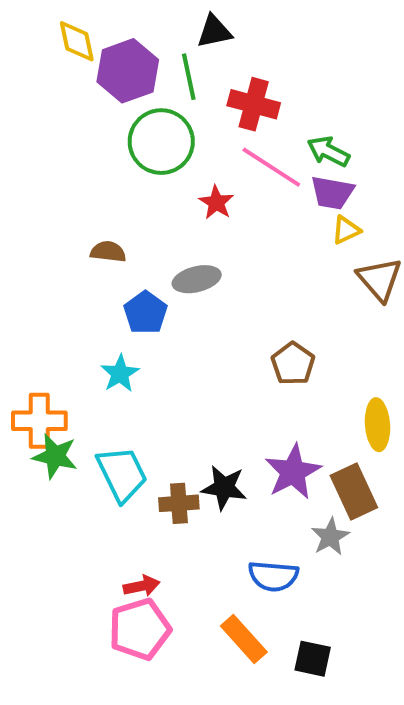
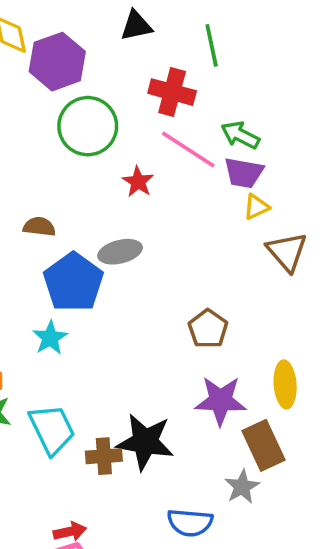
green line: (189, 77) -> (212, 45), moved
blue pentagon: (145, 313) -> (73, 282), size x1.5
purple star: (293, 472) -> (220, 401), moved, turned 30
black star: (224, 488) -> (145, 442), size x1.4

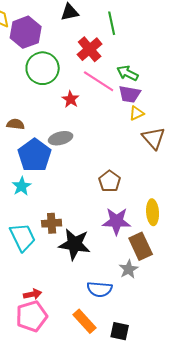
red cross: (172, 92) -> (90, 49), turned 35
brown cross: (104, 456) -> (52, 223), moved

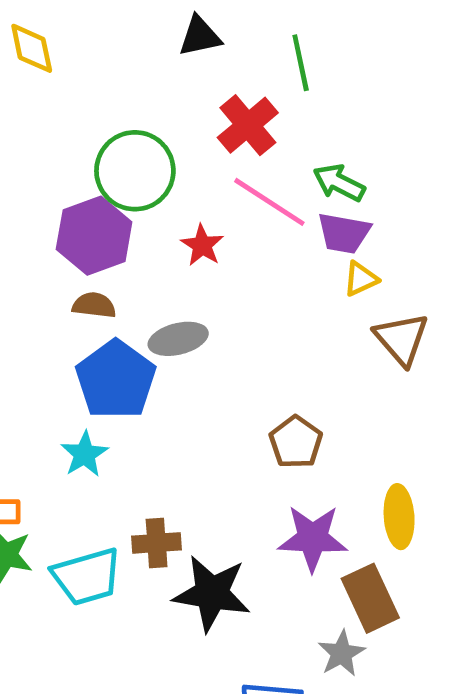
purple hexagon: (26, 32) -> (94, 236), moved
brown semicircle: (16, 124) -> (94, 305), moved
cyan trapezoid: (23, 237) -> (87, 577), turned 100

